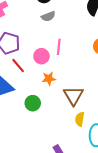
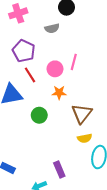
gray semicircle: (48, 16) -> (52, 28), moved
yellow semicircle: (80, 119) -> (85, 138), turned -120

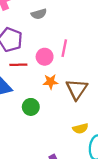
red line: (30, 75) -> (18, 65), turned -56
brown triangle: (82, 114) -> (77, 89), moved

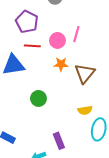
green circle: (31, 107) -> (38, 98), moved

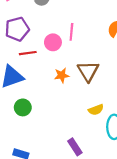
purple pentagon: (27, 22) -> (17, 29), turned -30
orange star: (61, 64) -> (62, 75), moved
green circle: (38, 98) -> (23, 107), moved

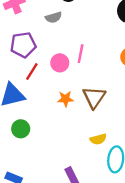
red line: (28, 53) -> (32, 72), turned -56

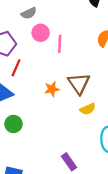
pink circle: (60, 63) -> (41, 33), moved
yellow semicircle: (98, 139) -> (88, 109), moved

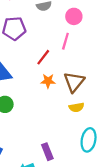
pink circle: (41, 33) -> (74, 16), moved
red line: (16, 68) -> (43, 57), moved

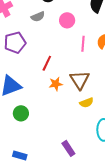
pink line: (65, 41) -> (83, 44), moved

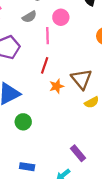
pink line: (83, 44) -> (47, 36), moved

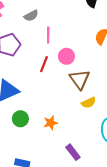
pink circle: (61, 17) -> (66, 56), moved
orange star: (57, 86) -> (51, 123), moved

